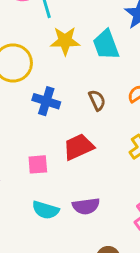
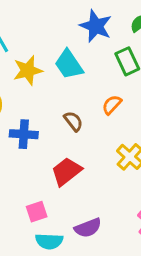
pink square: (38, 164) -> (37, 212), moved

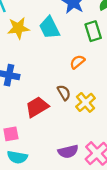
brown semicircle: (73, 121) -> (64, 93), moved
purple semicircle: (88, 228) -> (68, 152), moved

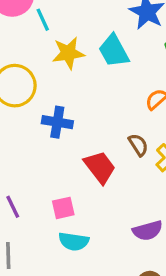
red trapezoid: (37, 107) -> (100, 167), turned 85

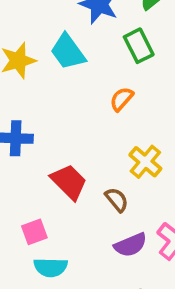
brown semicircle: (138, 145) -> (117, 200), moved

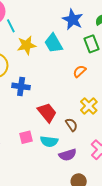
purple semicircle: (130, 245) -> (68, 155), moved
cyan semicircle: (51, 267) -> (49, 141), moved

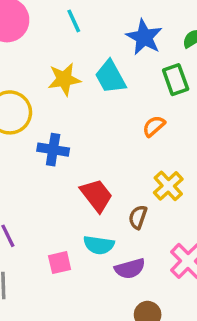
cyan line: (11, 26) -> (74, 21), moved
brown semicircle: (72, 125) -> (138, 217), turned -128
pink square: (26, 137) -> (60, 263), moved

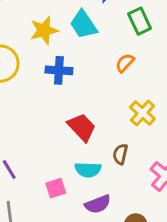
blue cross: (53, 150) -> (59, 70), moved
brown semicircle: (138, 217) -> (120, 154), moved
purple semicircle: (130, 269) -> (98, 204), moved

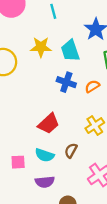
blue cross: (59, 70) -> (66, 82), moved
red trapezoid: (82, 127) -> (49, 124), turned 75

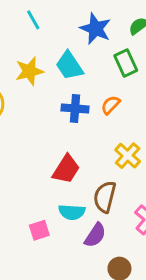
brown semicircle: (71, 151) -> (105, 197), size x1.5
purple semicircle: (45, 182) -> (95, 235), moved, turned -36

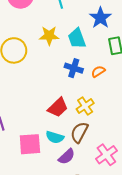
yellow cross: (128, 156) -> (85, 106), moved
pink square: (39, 230) -> (30, 144), size x1.6

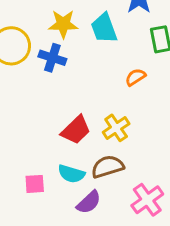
blue cross: (74, 68) -> (52, 58), moved
brown semicircle: (79, 132) -> (108, 167), turned 45
pink square: (30, 144) -> (35, 184), size x0.6

